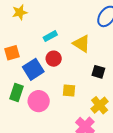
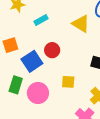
cyan rectangle: (50, 36) -> (41, 20), moved
yellow triangle: (82, 44) -> (81, 24), moved

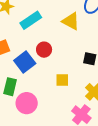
cyan rectangle: (41, 20) -> (31, 20), size x1.5
pink circle: (38, 93) -> (27, 103), moved

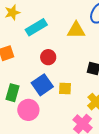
yellow triangle: (71, 21) -> (76, 30), turned -30
blue square: (25, 62) -> (42, 85), moved

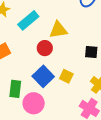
yellow triangle: (76, 30) -> (58, 30), moved
yellow square: (65, 88) -> (66, 76), turned 32

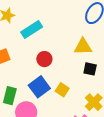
yellow triangle: (58, 30) -> (83, 47), moved

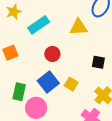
yellow triangle: (83, 47) -> (79, 27), moved

